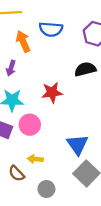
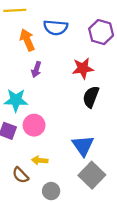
purple arrow: (11, 68) -> (36, 70), moved
black semicircle: (85, 69) -> (91, 97), moved, turned -55
red star: (52, 92) -> (83, 68), moved

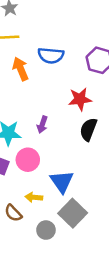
purple arrow: (36, 70) -> (42, 125), moved
blue triangle: (83, 146) -> (62, 182), moved
gray square: (92, 175) -> (73, 213), moved

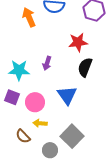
pink circle: (28, 160) -> (35, 102), moved
blue triangle: (62, 182) -> (67, 95), moved

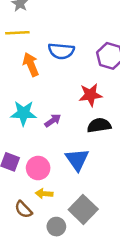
purple arrow: (47, 63) -> (53, 120), turned -144
black semicircle: (85, 67) -> (99, 125), turned 60
cyan star: (19, 70) -> (23, 113), moved

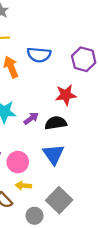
black semicircle: (99, 125) -> (56, 123), moved

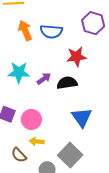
blue semicircle: (39, 55) -> (51, 32), moved
blue triangle: (53, 154) -> (82, 117), moved

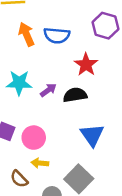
red star: (76, 57) -> (86, 65), turned -30

